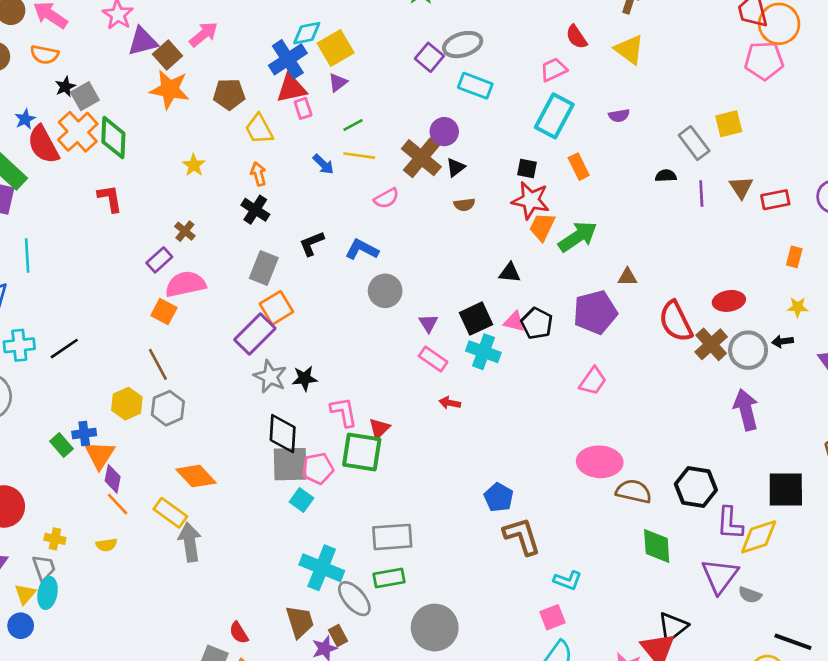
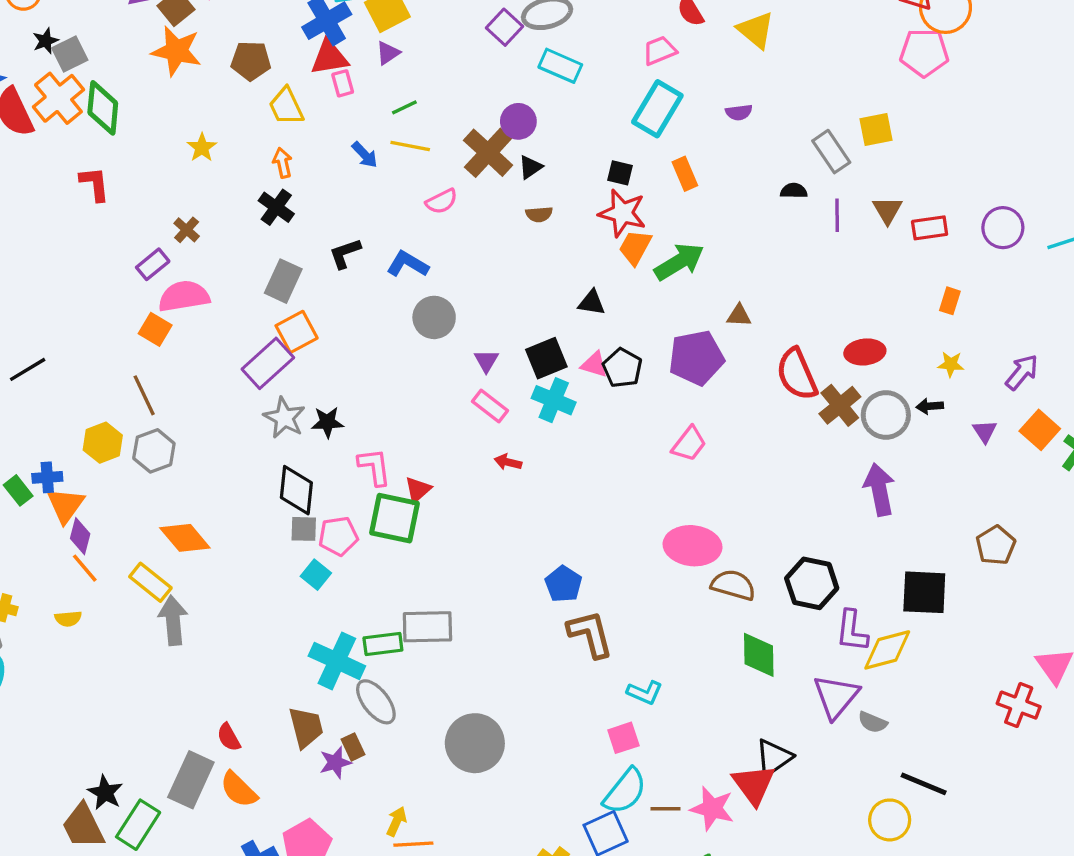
gray square: (290, 464) -> (304, 529), size x0.6
green rectangle: (389, 578) -> (383, 644), moved

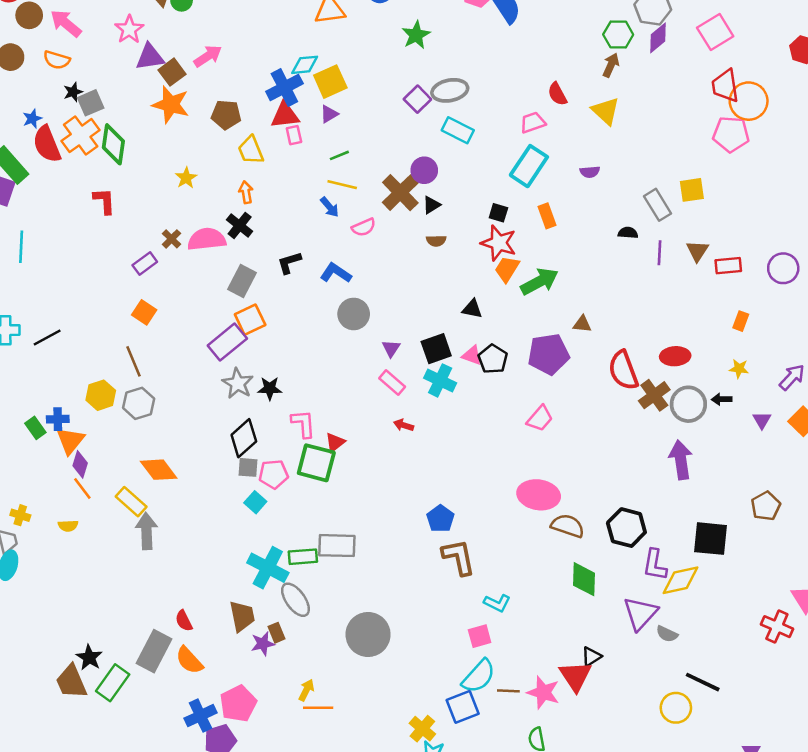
blue arrow: (365, 155) -> (330, 207), moved
pink semicircle: (184, 296) -> (207, 239), moved
black diamond: (296, 490) -> (244, 438), turned 39
black triangle: (774, 758) -> (591, 657), size x0.7

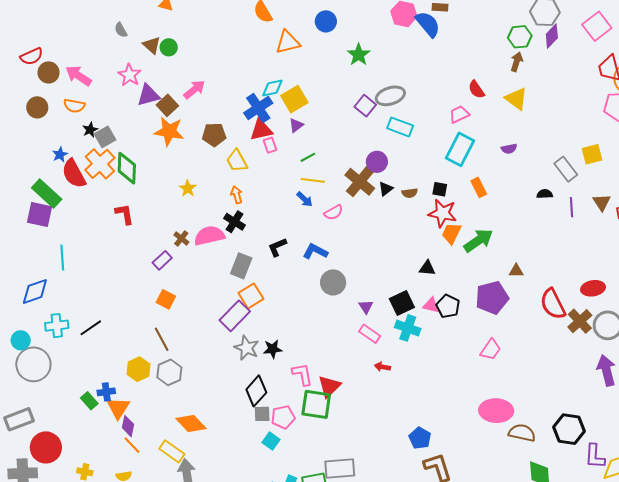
brown semicircle: (436, 241) -> (410, 193), moved
red triangle: (335, 442) -> (329, 386), size x1.4

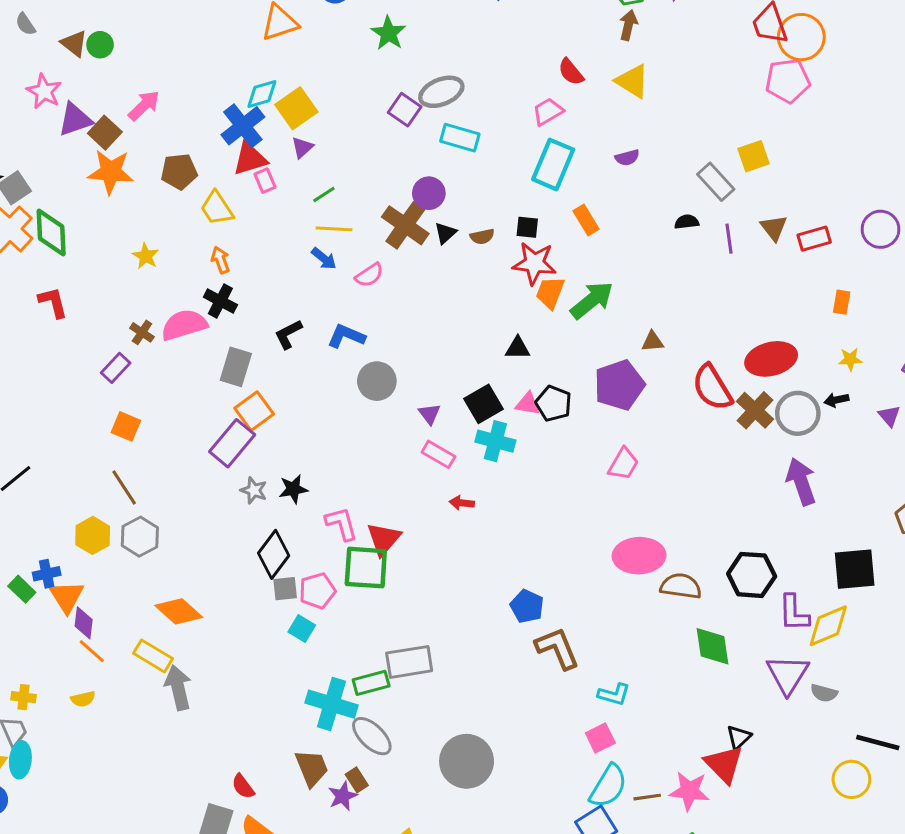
red ellipse: (593, 288) -> (771, 359), size x1.4
gray star: (247, 348) -> (254, 490), size x0.7

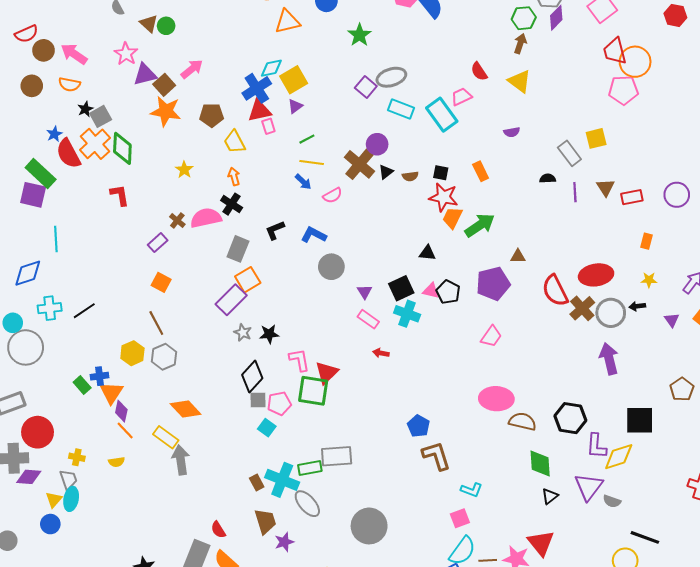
cyan rectangle: (553, 164) -> (442, 115), moved, turned -64
black triangle: (739, 737) -> (550, 496), moved
brown rectangle: (357, 780) -> (257, 482), moved

